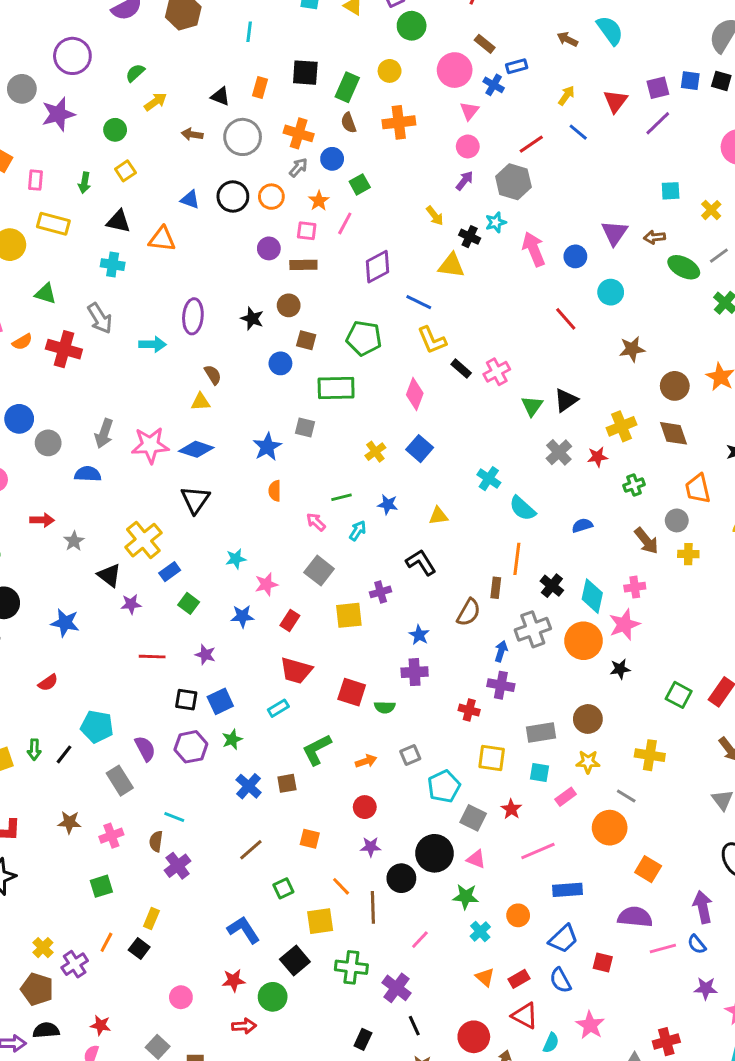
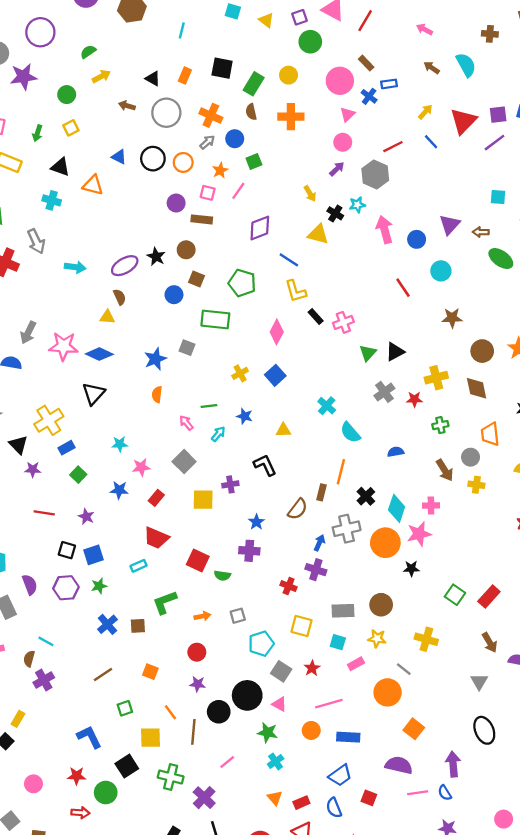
red triangle: (615, 101) -> (463, 121), size x1.4
purple ellipse: (193, 316) -> (125, 266), moved, turned 48
orange circle: (518, 915) -> (311, 730), moved

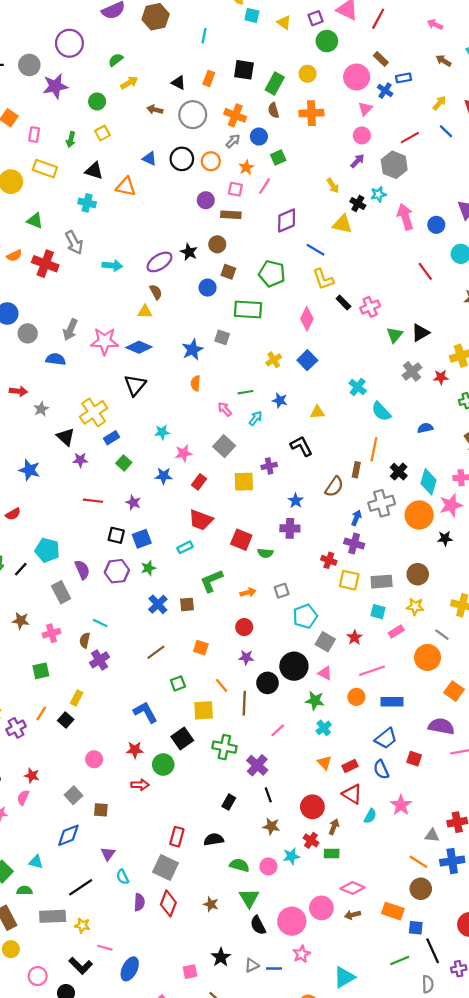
yellow square: (302, 626) -> (349, 580), moved

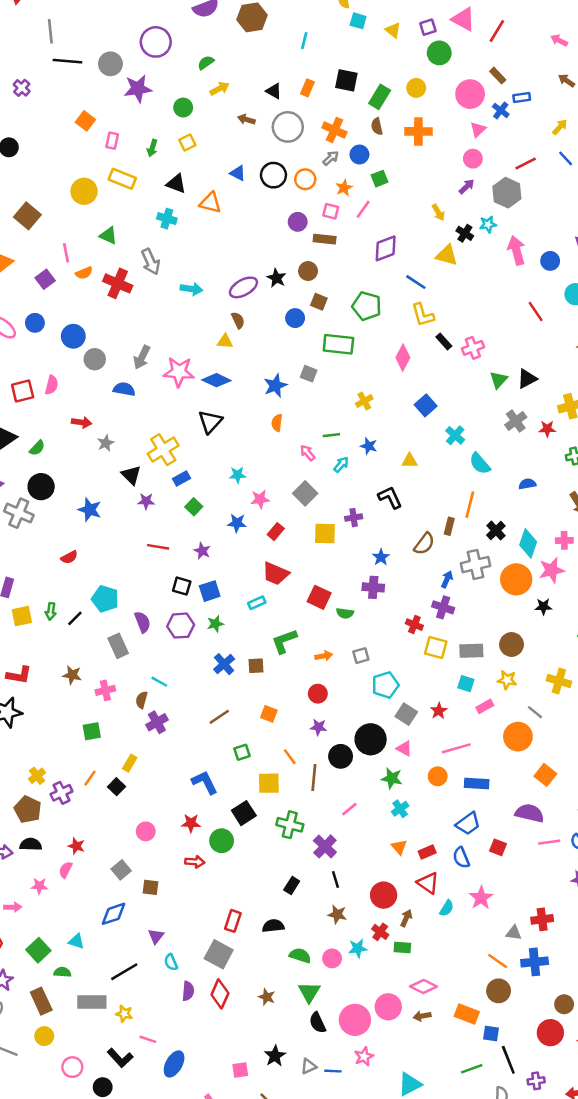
blue square: (307, 360) -> (426, 405), moved

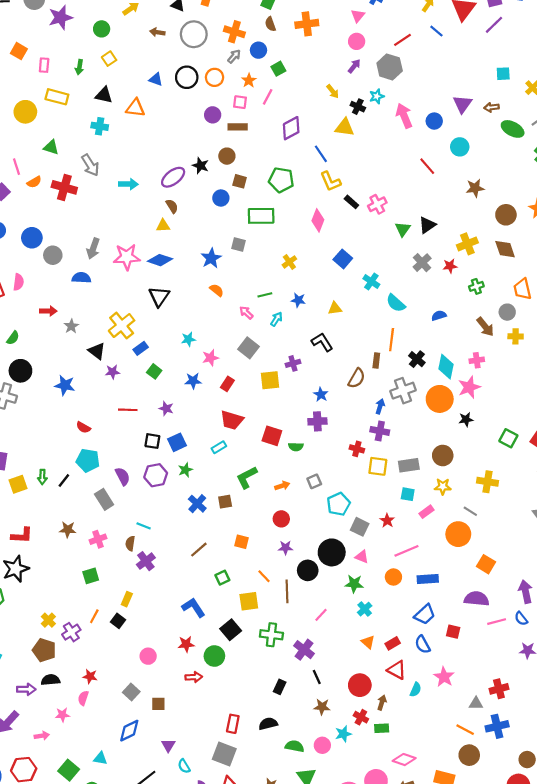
blue line: (416, 282) -> (321, 154), turned 30
orange semicircle: (277, 423) -> (217, 290), turned 128
red semicircle: (69, 557) -> (83, 427), moved, turned 64

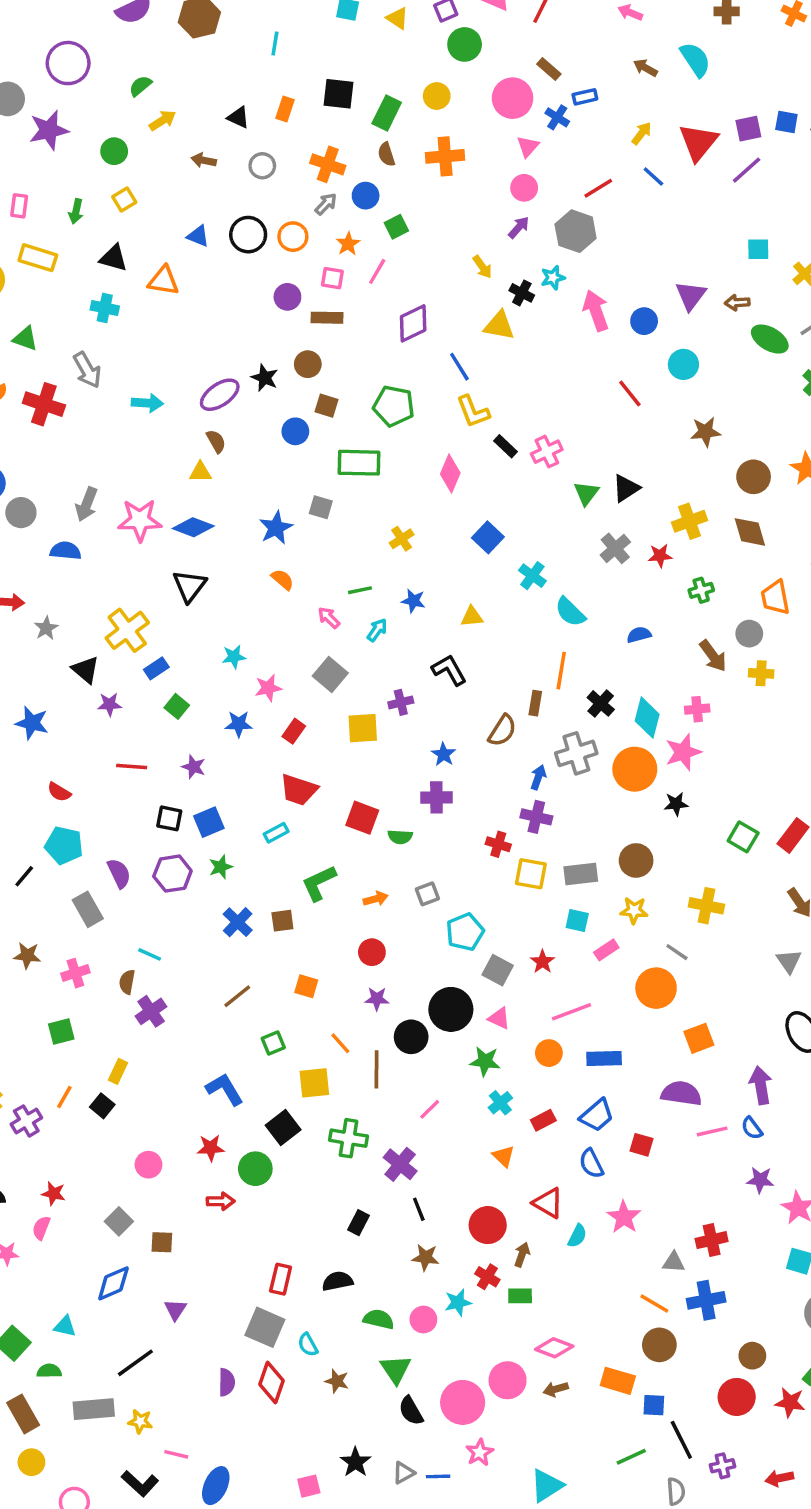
gray circle: (194, 34) -> (262, 166), size x0.6
orange square: (486, 564) -> (699, 1038), turned 36
red rectangle: (393, 643) -> (543, 1120), moved
cyan semicircle: (184, 766) -> (308, 1345), moved

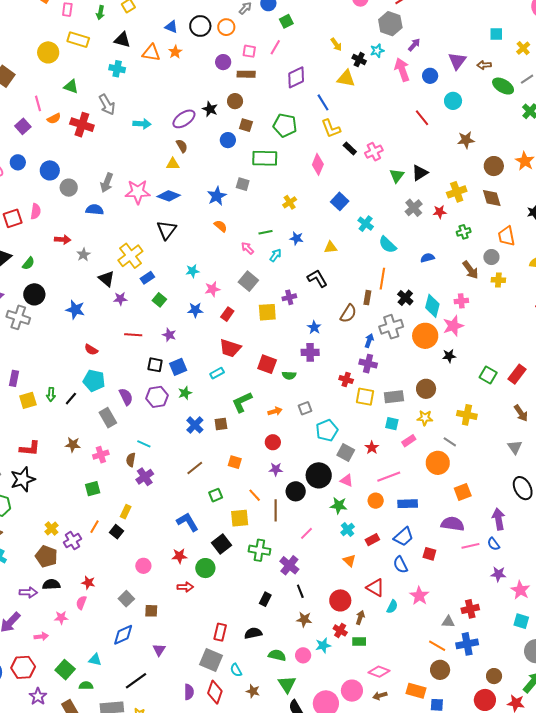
purple arrow: (519, 227) -> (414, 45), moved
orange star: (348, 244) -> (175, 52), moved

